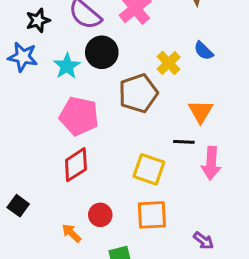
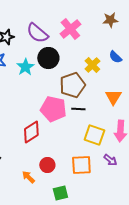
pink pentagon: (79, 116) -> (53, 109), moved
black line: (184, 142) -> (78, 109), moved
yellow square: (149, 169) -> (94, 135), moved
purple arrow: (204, 241) -> (110, 160), moved

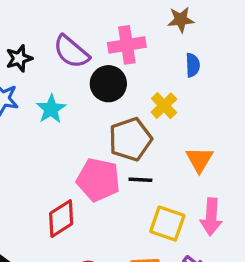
brown star: (110, 20) -> (181, 20), moved
pink cross: (70, 29) -> (127, 45), turned 30
blue semicircle: (115, 57) -> (193, 65), moved, turned -136
black circle: (48, 58) -> (108, 84), moved

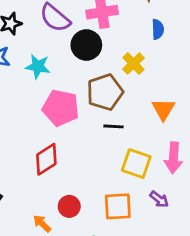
cyan star: (51, 109) -> (38, 66), turned -30
pink pentagon: (98, 180) -> (61, 108), moved

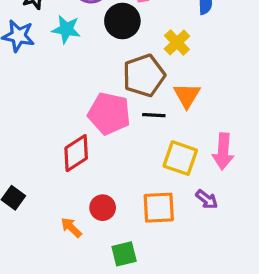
cyan star: (38, 66) -> (66, 29), moved
pink pentagon: (61, 108) -> (109, 113), moved
orange triangle: (163, 109) -> (187, 95), moved

